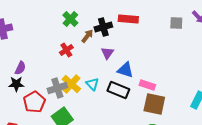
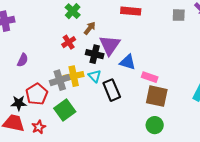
black cross: (103, 27) -> (95, 54), moved, turned 30
purple triangle: (107, 53) -> (110, 45), size x1.6
black star: (16, 84) -> (19, 103), moved
yellow cross: (71, 84) -> (74, 76), turned 36
black rectangle: (118, 90) -> (112, 90), moved, turned 45

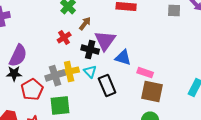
purple semicircle: (23, 60) -> (18, 56), size x1.6
black star: (19, 103) -> (14, 74), moved
green square: (65, 110) -> (60, 106), turned 30

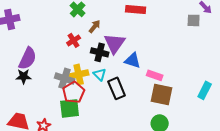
gray square: (174, 11) -> (194, 20), moved
gray cross: (55, 76) -> (65, 78), turned 36
red pentagon: (32, 90) -> (74, 92), moved

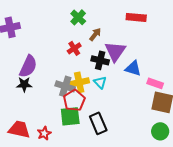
black rectangle: (117, 88) -> (98, 123), moved

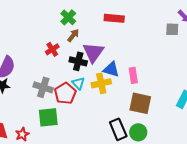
green cross: (78, 17) -> (68, 17), moved
yellow cross: (79, 82) -> (101, 83), moved
pink rectangle: (155, 83) -> (133, 75), moved, turned 63
red pentagon: (74, 100) -> (65, 93), moved
black rectangle: (98, 123) -> (118, 129), moved

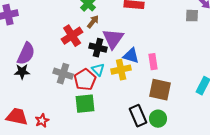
red cross: (52, 49) -> (72, 36), size x1.5
green square: (48, 117) -> (85, 104), moved

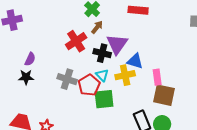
purple semicircle: (26, 54) -> (30, 59), size x0.6
pink rectangle: (153, 62) -> (157, 77), moved
green square: (85, 104) -> (104, 99), moved

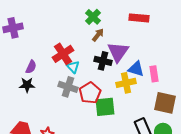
red cross: (76, 41) -> (63, 54), moved
cyan triangle: (102, 75) -> (73, 67), moved
pink rectangle: (157, 77) -> (154, 74), moved

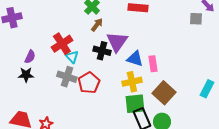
yellow cross: (126, 83) -> (132, 82), moved
brown square: (165, 103) -> (164, 93), turned 30
green square: (105, 107) -> (135, 104), moved

